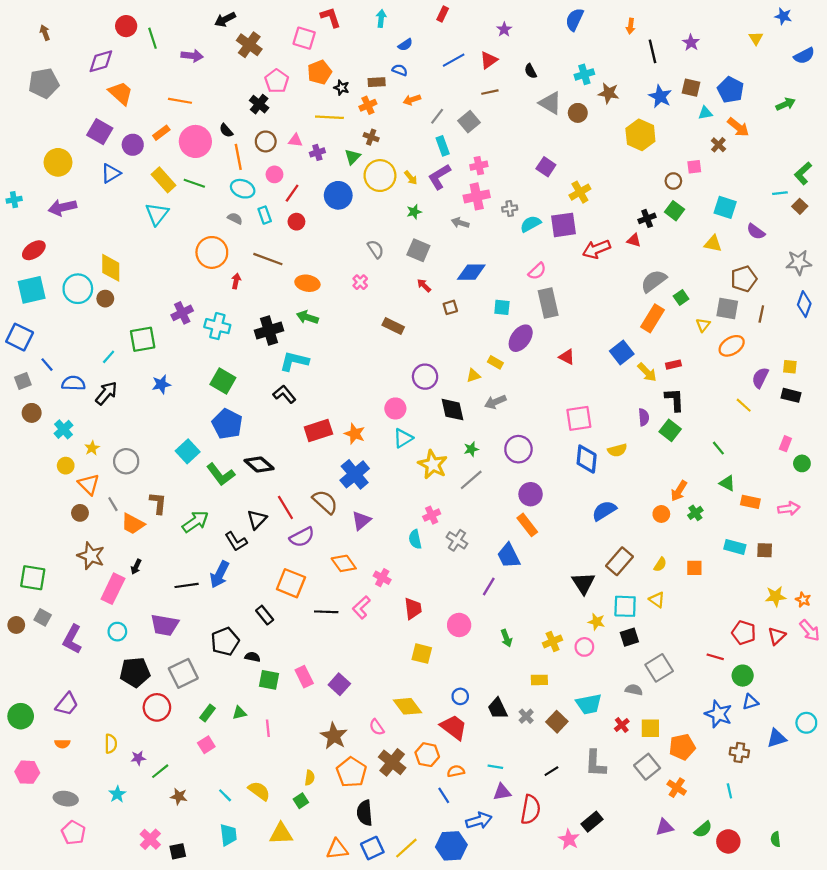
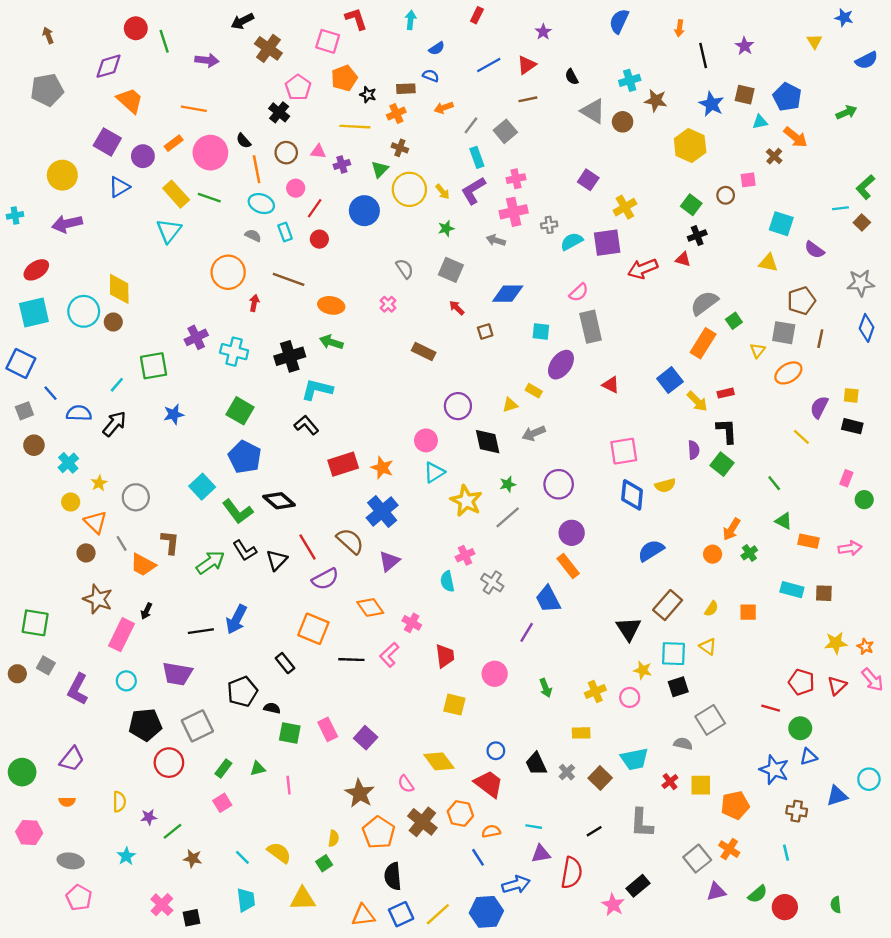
green square: (674, 211) -> (691, 205), moved
black L-shape: (236, 541) -> (245, 551), moved
gray square: (647, 767) -> (697, 859), moved

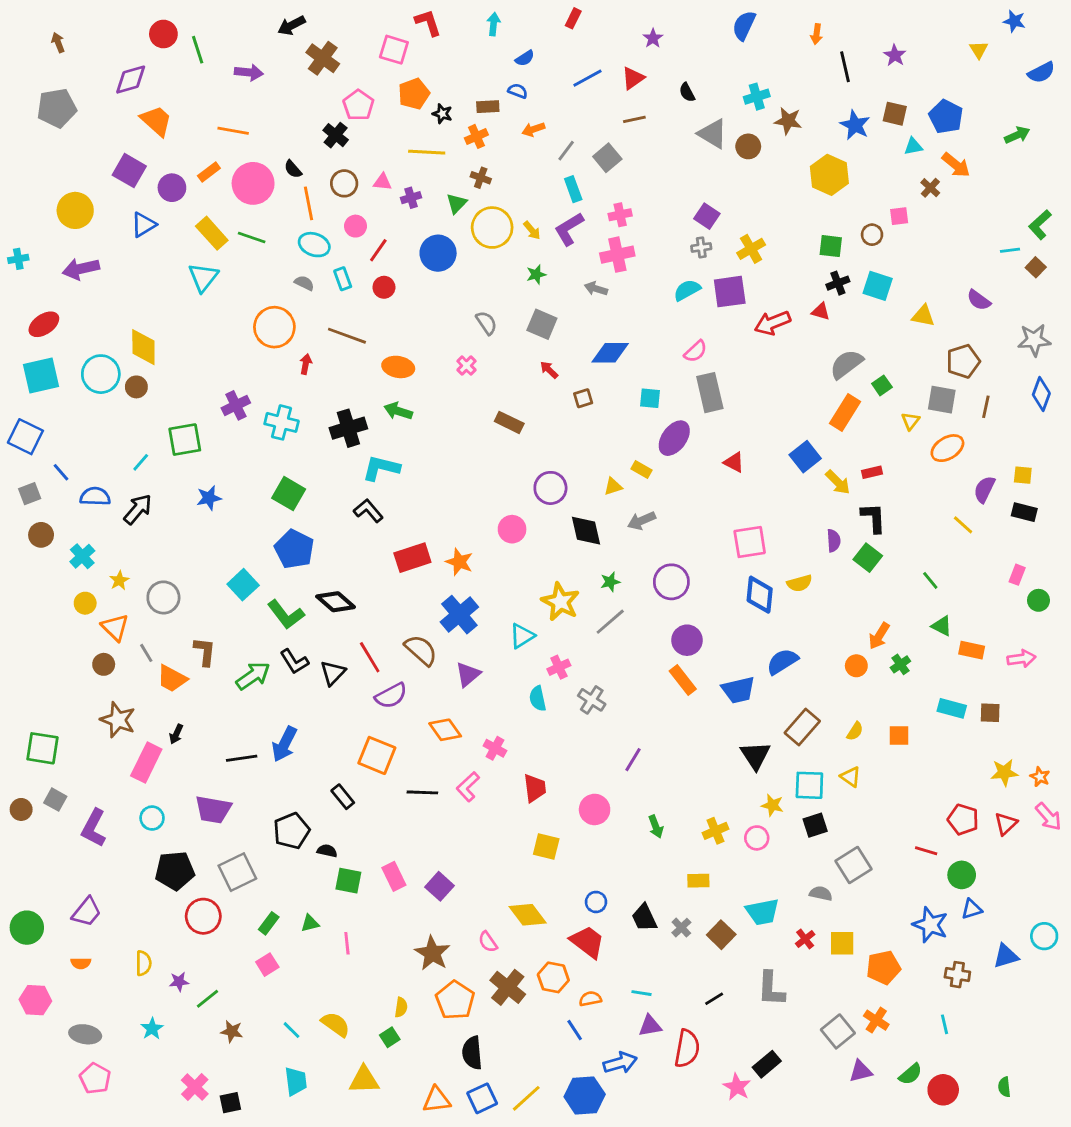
green square: (691, 205) -> (831, 246), turned -30
cyan square: (781, 224) -> (878, 286), moved
gray cross: (549, 225) -> (701, 247), moved
cyan triangle: (434, 472) -> (522, 636), moved
blue trapezoid: (548, 599) -> (738, 690), moved, turned -76

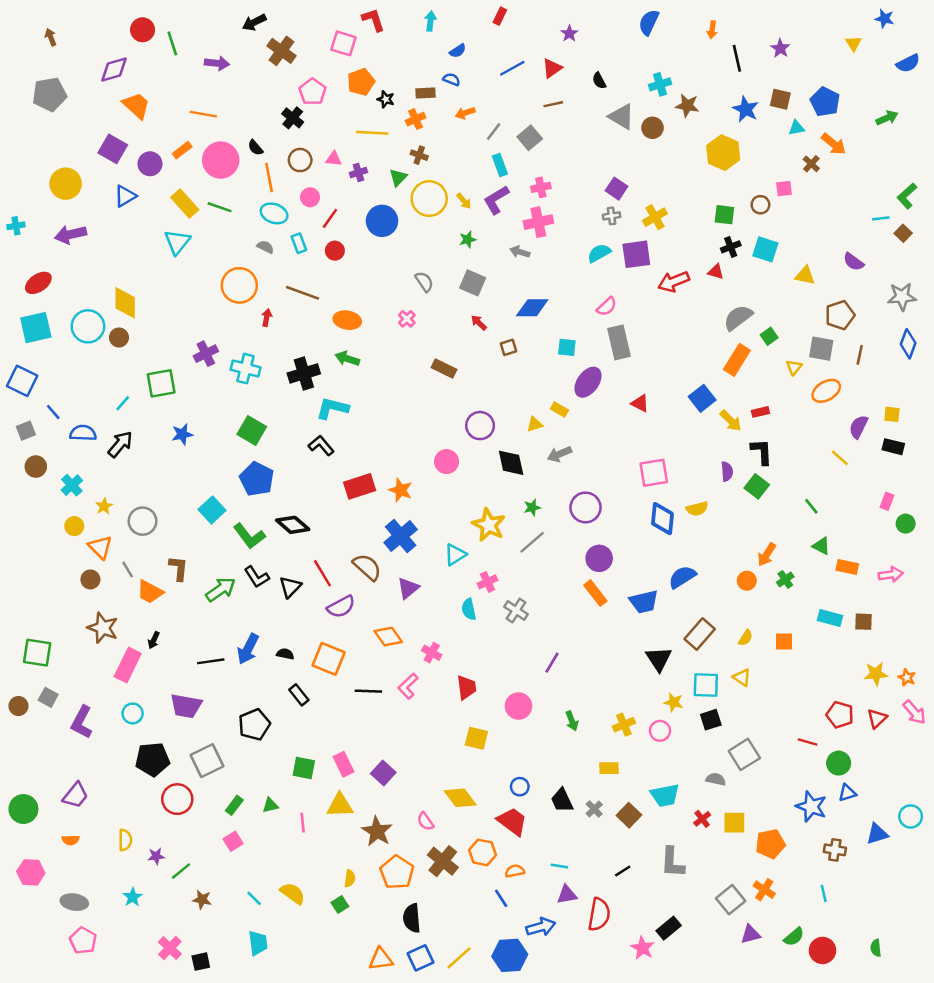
black semicircle: (327, 851) -> (285, 654), moved
yellow triangle: (364, 1080) -> (340, 805), moved

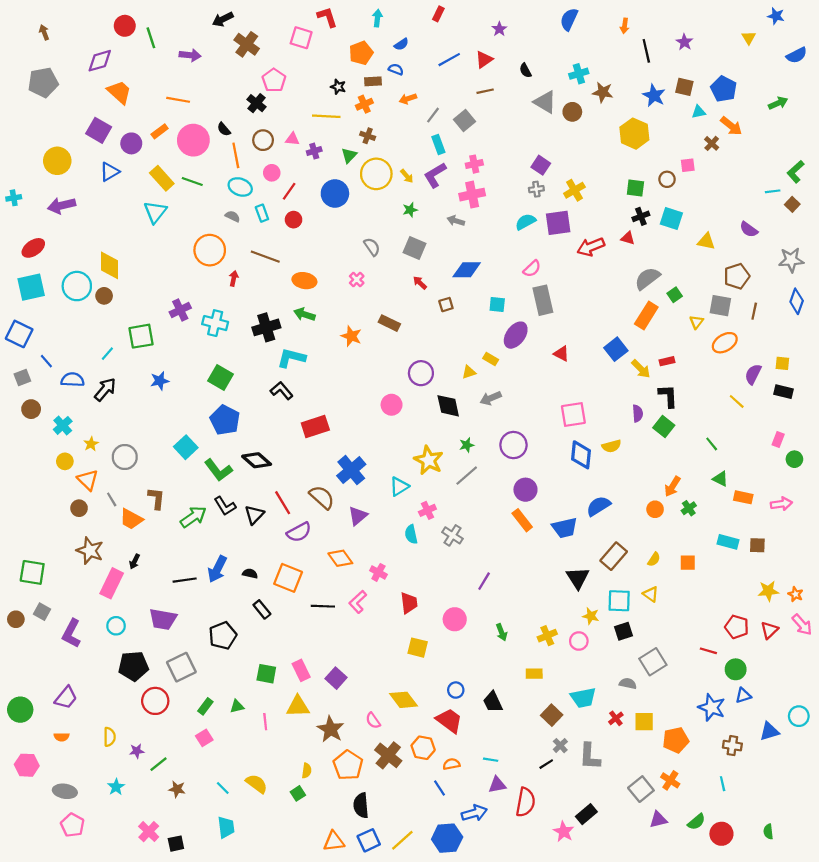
orange pentagon: (361, 82) -> (361, 53), moved
orange star: (401, 490) -> (351, 336), moved
gray cross: (594, 809) -> (560, 746), moved

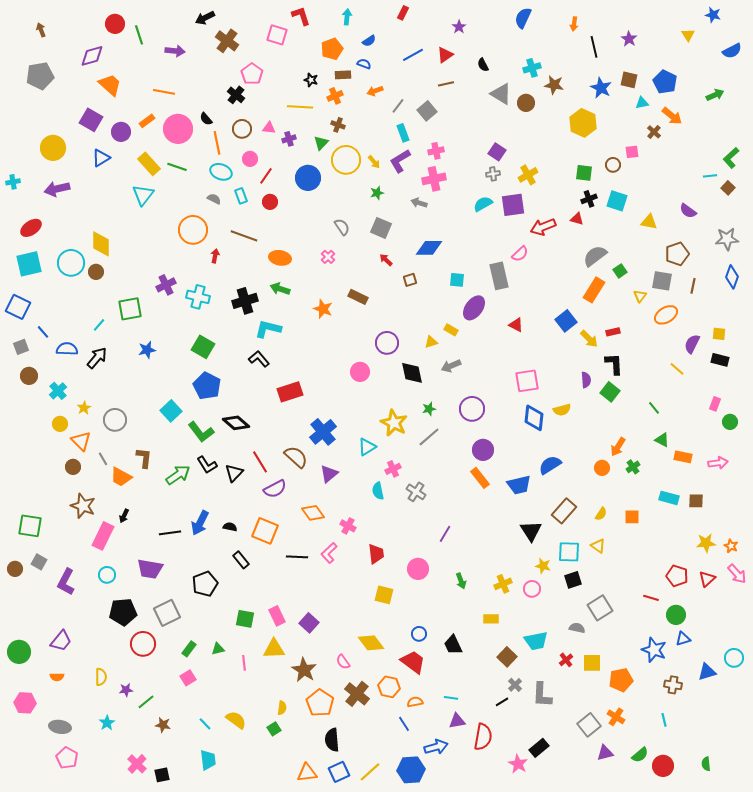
pink semicircle: (532, 269) -> (520, 254), moved

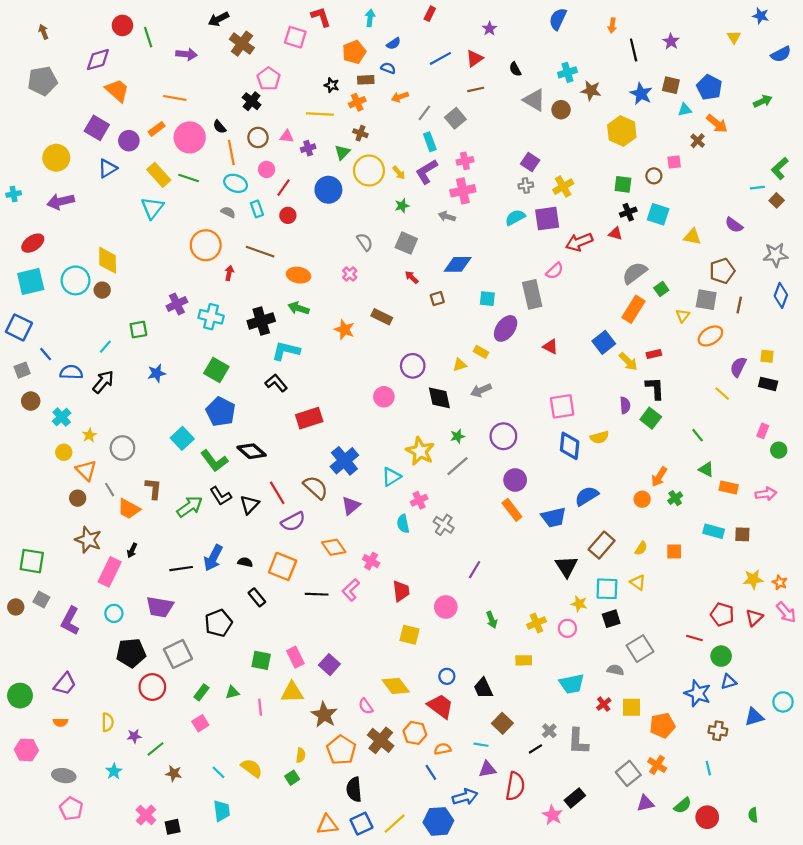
green square: (130, 309) -> (138, 330), size x0.7
brown square: (507, 657) -> (502, 723), moved

